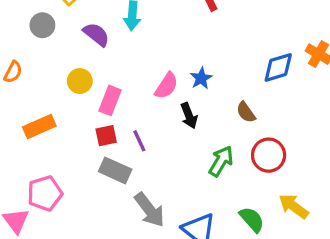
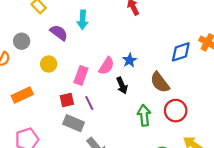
gray circle: (42, 25) -> (22, 41), moved
pink rectangle: (110, 100) -> (81, 75), moved
brown semicircle: (246, 112) -> (160, 82), size x1.5
green arrow: (221, 161) -> (144, 115), turned -36

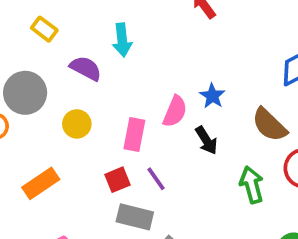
gray circle: (22, 41) -> (25, 93), size x1.5

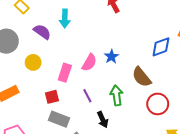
black arrow: (206, 140) -> (103, 120), moved
purple line: (156, 179) -> (87, 96), moved
green arrow: (252, 185) -> (117, 95), moved

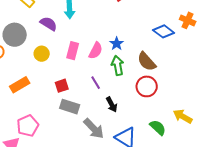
blue diamond: (161, 47) -> (164, 31), turned 60
pink rectangle: (65, 73) -> (73, 51), moved
green arrow: (117, 95) -> (118, 66), moved
red circle: (158, 104) -> (147, 86), moved

